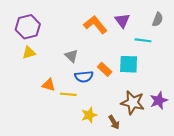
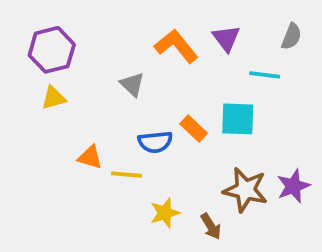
gray triangle: (71, 56) -> (132, 84), moved

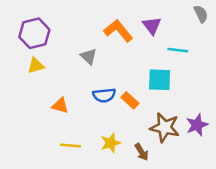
gray semicircle: (291, 36) -> (201, 14), moved, turned -48
orange rectangle: (194, 128) -> (130, 100), moved
yellow line: (126, 175) -> (71, 146), moved

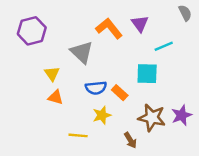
cyan line: (178, 50) -> (164, 46), turned -30
gray triangle: (89, 57) -> (82, 52), size x1.5
yellow triangle: (36, 66) -> (52, 74), moved, turned -49
yellow star: (111, 143) -> (102, 115), moved
yellow line: (71, 146) -> (78, 135), moved

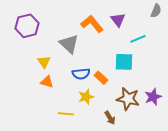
gray semicircle: (185, 13) -> (156, 11), turned 48

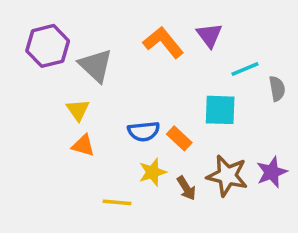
gray semicircle: (156, 11) -> (277, 89), moved, turned -32
gray triangle: (69, 44) -> (96, 65), moved
brown arrow: (110, 118) -> (186, 188), moved

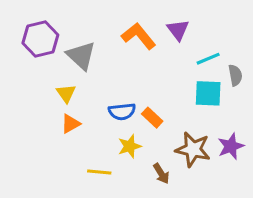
cyan square: (220, 110) -> (208, 93), moved
orange triangle: (83, 145) -> (71, 124), turned -45
brown arrow: (186, 188) -> (161, 174), moved

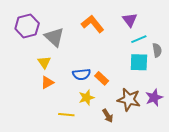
purple triangle: (178, 30) -> (130, 20), moved

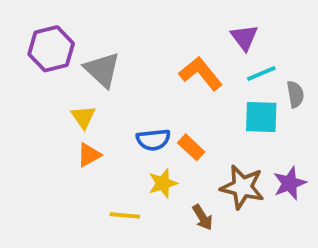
orange L-shape: (93, 24) -> (201, 73), moved

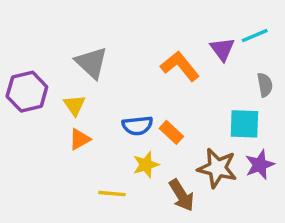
purple triangle: (244, 37) -> (222, 49), moved
purple hexagon: (51, 49) -> (27, 92), moved
cyan line: (261, 73) -> (255, 36), moved
cyan square: (261, 117) -> (244, 124), moved
brown arrow: (203, 217) -> (182, 195), size x1.4

